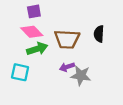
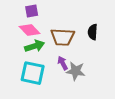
purple arrow: (67, 67) -> (63, 63), turned 80
cyan square: (20, 72) -> (33, 73), moved, size x1.4

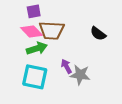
black semicircle: (93, 32) -> (98, 34), turned -56
brown trapezoid: (63, 37) -> (52, 30), moved

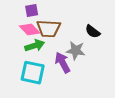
purple arrow: (66, 66) -> (63, 63), size x1.5
gray star: (80, 75) -> (76, 51), moved

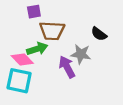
pink diamond: (30, 30) -> (22, 59), moved
cyan square: (33, 73) -> (19, 81), moved

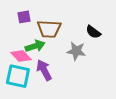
purple square: (34, 12) -> (24, 17), moved
purple arrow: (67, 67) -> (44, 70), moved

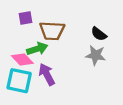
gray star: (76, 51) -> (96, 55), moved

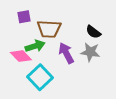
purple arrow: (47, 74) -> (66, 53), moved
cyan square: (19, 81) -> (40, 77), moved, turned 35

